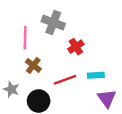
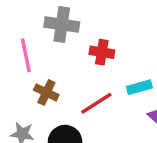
red cross: (76, 47) -> (102, 52), turned -35

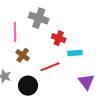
cyan rectangle: (139, 87) -> (75, 53), moved

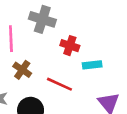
red line: (50, 67) -> (59, 84), turned 48

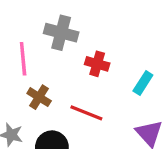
cyan rectangle: (92, 65) -> (143, 83), moved, turned -48

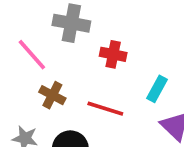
pink line: (23, 59) -> (32, 55), turned -32
cyan rectangle: (143, 83) -> (157, 89), moved

